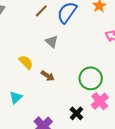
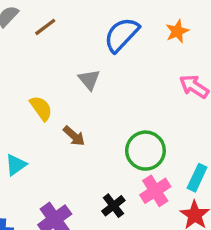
brown line: (41, 11) -> (45, 27), moved

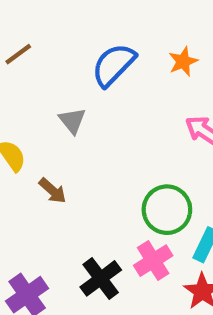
green circle: (145, 151) -> (167, 210), moved
black cross: (113, 206) -> (101, 278), size x1.4

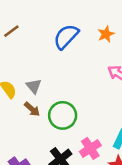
gray triangle: (72, 121) -> (34, 86), moved
green circle: (167, 210) -> (63, 115), moved

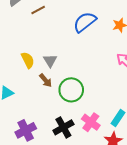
pink cross: (90, 148) -> (91, 122), turned -30

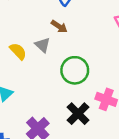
brown arrow: (46, 80) -> (59, 26), moved

